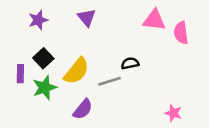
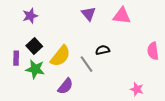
purple triangle: (87, 17) -> (89, 14), moved
pink semicircle: (181, 33) -> (153, 51), moved
gray line: (110, 81) -> (87, 64), turned 72
green star: (45, 88) -> (35, 69), turned 30

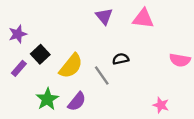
purple star: (30, 16) -> (18, 34), moved
pink semicircle: (153, 51) -> (180, 60), turned -72
purple rectangle: (16, 58) -> (19, 68), turned 40
green star: (35, 69) -> (47, 99), moved, turned 30

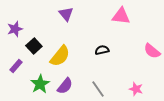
purple triangle: (104, 16) -> (66, 14), moved
pink semicircle: (180, 60) -> (152, 51), turned 30
purple rectangle: (19, 68) -> (16, 66), moved
gray line: (102, 75) -> (98, 89), moved

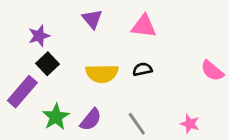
pink triangle: (121, 16) -> (144, 26), moved
purple star: (15, 29) -> (39, 36), moved
yellow semicircle: (60, 56) -> (102, 73), moved, turned 50
purple rectangle: (16, 66) -> (22, 92), size x1.6

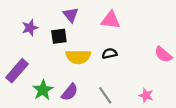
black square: (47, 64) -> (59, 36), moved, turned 35

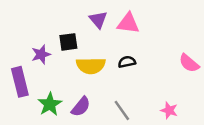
purple triangle: (71, 15) -> (98, 20), moved
purple star: (30, 28) -> (41, 54), moved
purple rectangle: (17, 71) -> (20, 82), turned -55

